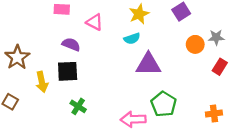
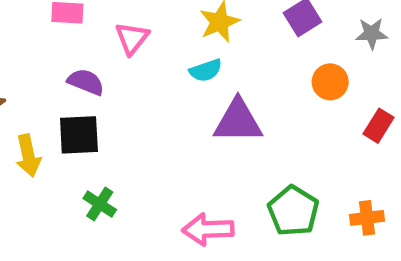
pink triangle: (95, 22) -> (132, 38), turned 42
gray star: (216, 37) -> (372, 33), moved
green pentagon: (164, 104) -> (293, 211), moved

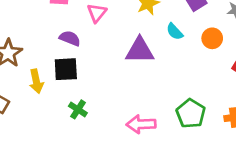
cyan semicircle: (206, 70) -> (175, 32), moved, turned 66
purple triangle: (238, 121) -> (140, 50), moved

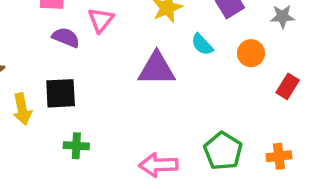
purple semicircle: (70, 38) -> (66, 37), moved
green cross: (78, 109) -> (76, 146), turned -30

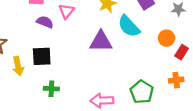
cyan semicircle: (202, 44) -> (129, 26), size x1.6
orange circle: (251, 53) -> (167, 38), moved
orange cross: (279, 156) -> (176, 80), moved

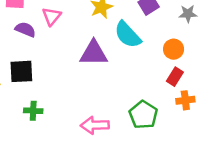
red rectangle: (182, 52) -> (175, 77), moved

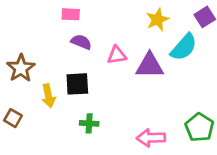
pink triangle: (52, 16) -> (117, 55), moved, turned 42
cyan semicircle: (128, 35) -> (184, 47), turned -96

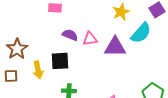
purple semicircle: (81, 42) -> (70, 35), moved
brown square: (13, 118) -> (11, 76), moved, turned -32

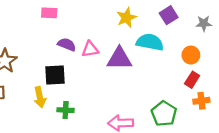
cyan semicircle: (141, 33) -> (150, 42), turned -120
yellow arrow: (38, 70) -> (40, 97), moved

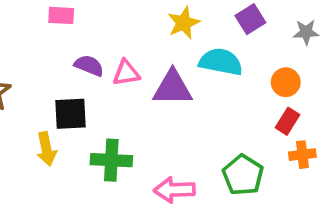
green cross: (66, 110) -> (111, 160), moved, size x1.5

